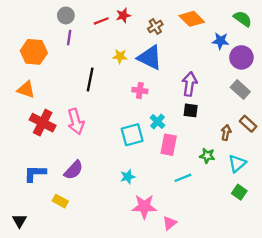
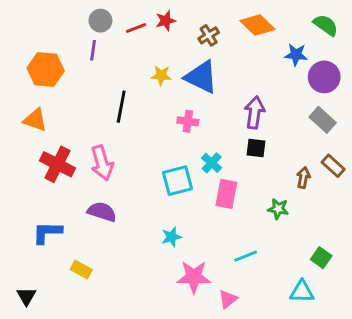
gray circle: (66, 15) -> (100, 21), moved
cyan triangle: (237, 163) -> (302, 292), moved, turned 42
purple semicircle: (74, 170) -> (102, 212), moved, turned -115
cyan line: (183, 178) -> (246, 256), moved

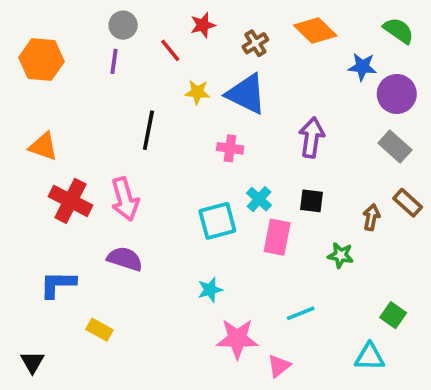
red line: (136, 28) -> (170, 50), moved, turned 72
orange hexagon: (46, 70) -> (41, 60), moved
black square: (256, 148) -> (312, 201), moved

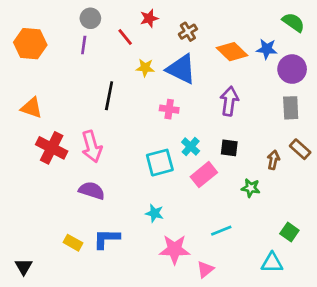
orange diamond: (315, 31) -> (232, 52), moved
gray rectangle: (395, 147) -> (291, 108), turned 45
pink rectangle: (277, 237) -> (204, 175), turned 40
blue L-shape: (58, 284) -> (106, 239), moved
cyan star: (210, 290) -> (154, 213), turned 30

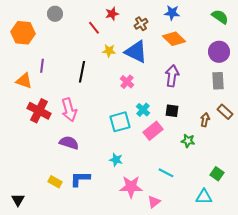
gray circle: (90, 18) -> (55, 14), moved
purple line: (84, 45) -> (42, 66), moved
blue star: (267, 49) -> (172, 13), moved
pink cross: (169, 109) -> (127, 82), turned 32
cyan line: (221, 231) -> (166, 173), turned 49

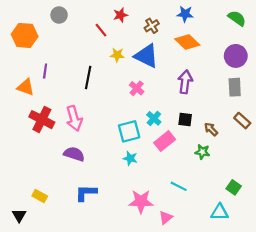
brown arrow: (205, 120) -> (211, 129), moved, turned -56
cyan star: (116, 160) -> (130, 158), moved
yellow rectangle: (55, 182) -> (40, 196), moved

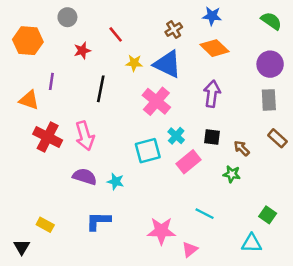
red star: (120, 15) -> (82, 51), moved
pink cross: (137, 88) -> (156, 101), size x1.6
cyan star: (130, 158) -> (116, 182), moved

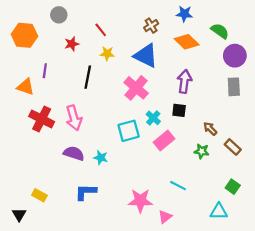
green semicircle: (271, 21) -> (220, 31), moved
yellow star: (134, 63) -> (107, 54), moved
black square: (212, 137) -> (179, 110), moved
brown rectangle: (277, 138) -> (233, 147), moved

